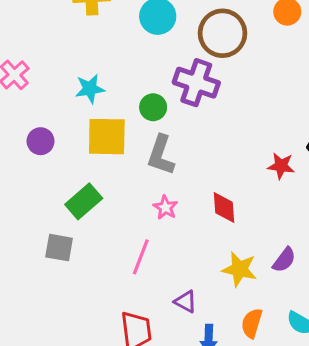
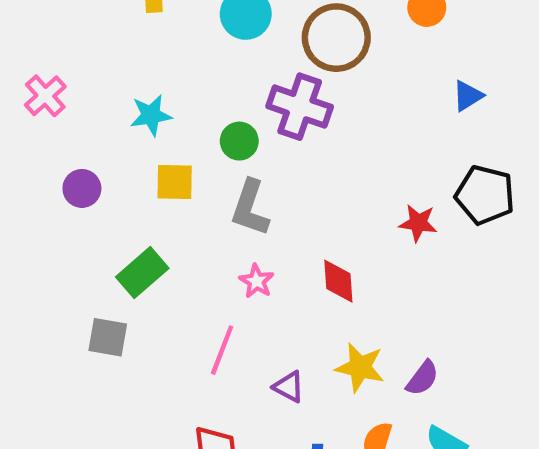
yellow square: (107, 137) -> (175, 182), size x0.7
purple semicircle: (284, 260) -> (422, 378), moved
purple triangle: (185, 302) -> (289, 387), moved

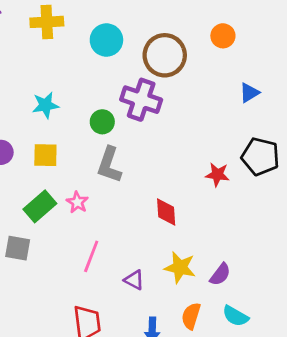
yellow square: (175, 182) -> (45, 155), moved
pink star: (257, 281) -> (77, 202), moved

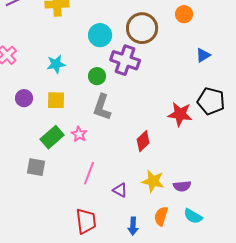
cyan circle: (106, 40) -> (100, 35), moved
red star: (217, 175) -> (180, 114), size x1.4
red diamond: (166, 212) -> (143, 141), turned 50
purple semicircle: (220, 274) -> (182, 186), turned 48

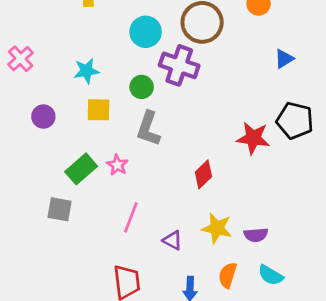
yellow square: (56, 100) -> (99, 110), moved

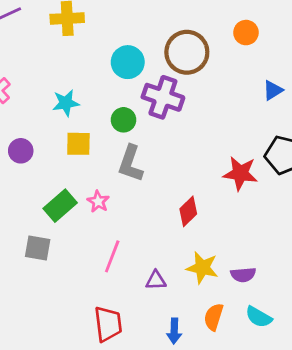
purple triangle: (172, 240) -> (156, 280), turned -30

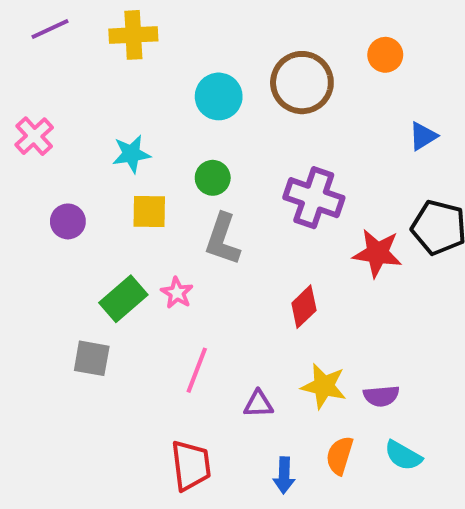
purple cross: (163, 97) -> (314, 198), moved

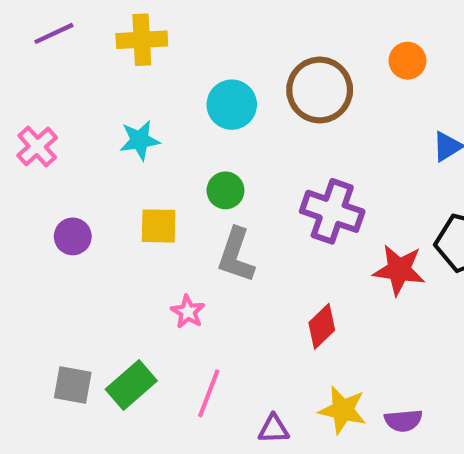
cyan star: (131, 154) -> (140, 140), moved
green rectangle: (123, 299) -> (131, 385), moved
gray square: (92, 358) -> (73, 385), moved

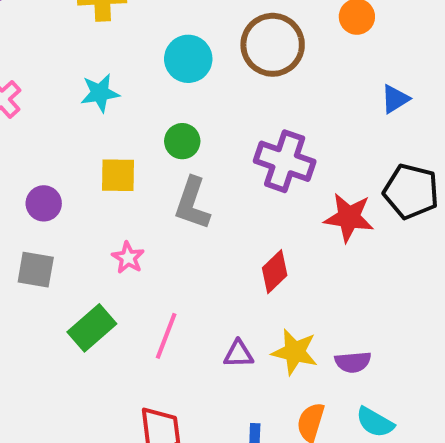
purple circle: (73, 236) -> (44, 203), moved
pink star: (188, 312) -> (128, 258), moved
gray square: (73, 385) -> (36, 270), moved
purple triangle: (274, 429) -> (238, 354), moved

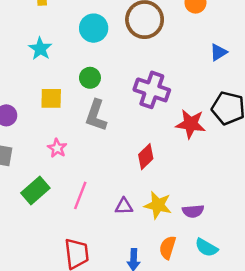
cyan star: (100, 93) -> (40, 49), turned -30

